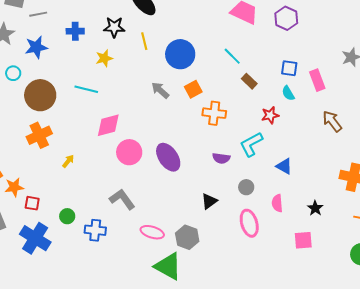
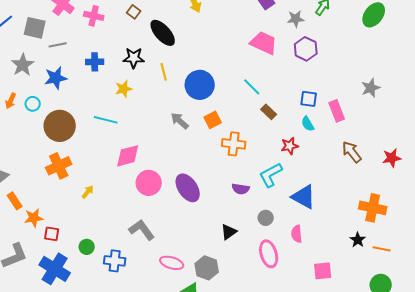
blue triangle: (284, 166) -> (304, 197), size x1.5
black star: (315, 208) -> (358, 240), moved

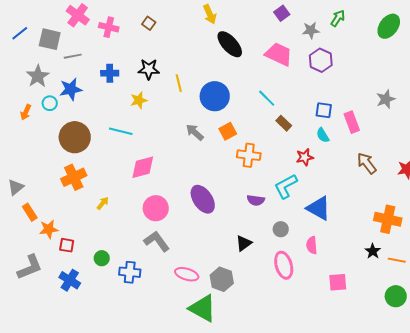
black ellipse: (163, 33) -> (230, 44), moved
cyan circle: (33, 104) -> (50, 103), moved
pink circle: (149, 183) -> (156, 208), moved
blue cross: (55, 269) -> (70, 280), size x0.7

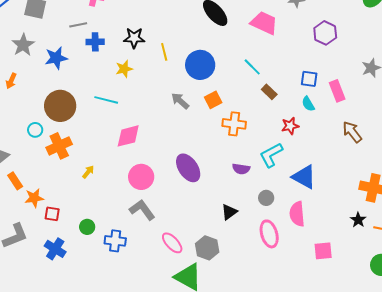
gray line: (73, 56) -> (78, 25), moved
purple hexagon: (321, 60) -> (325, 33), moved
cyan circle: (50, 103) -> (35, 130), moved
pink semicircle: (312, 245) -> (297, 214), size x1.4
pink ellipse: (187, 274) -> (172, 243), turned 30

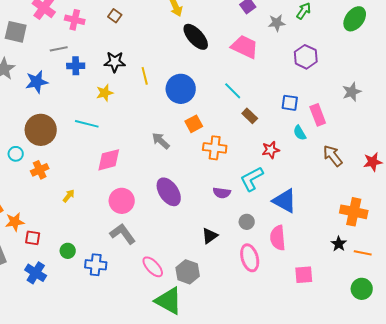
gray arrow: (180, 101) -> (161, 141), moved
cyan semicircle: (308, 104) -> (300, 133), moved
orange cross: (59, 146) -> (40, 170), size x0.7

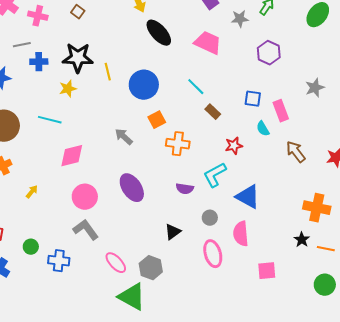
black star: (115, 62) -> (78, 58), size x1.4

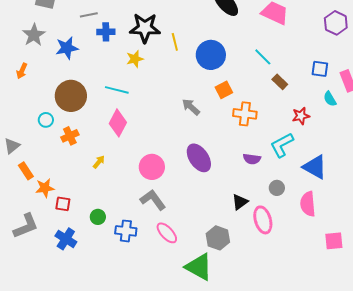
pink diamond: (72, 156) -> (118, 123), moved, turned -48
pink ellipse: (213, 254) -> (263, 220), moved
pink ellipse: (116, 263) -> (167, 233), moved

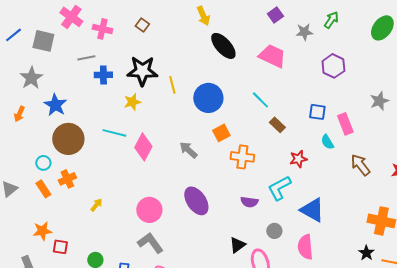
blue star: (67, 48) -> (55, 105), moved, turned -30
pink diamond: (118, 123) -> (143, 147), moved
orange rectangle: (26, 171) -> (43, 189), moved

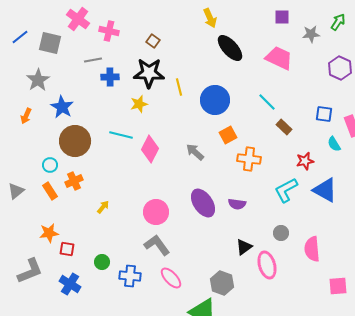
purple square: (275, 15) -> (282, 17), turned 35
brown square: (142, 25) -> (153, 41), moved
purple semicircle: (249, 202) -> (237, 204), moved
blue triangle: (312, 210) -> (325, 190), moved

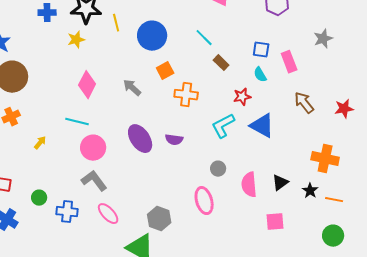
cyan line: (121, 135) -> (77, 122), moved
cyan semicircle: (334, 144) -> (260, 75), moved
black triangle: (244, 247) -> (280, 183), moved

